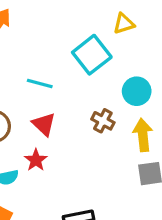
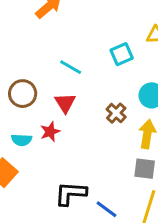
cyan square: (92, 55) -> (122, 54), size x0.7

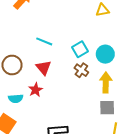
cyan square: (122, 54) -> (80, 49), moved

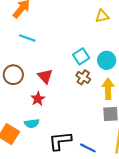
cyan line: (44, 41) -> (27, 38), moved
cyan semicircle: (16, 99) -> (32, 123), moved

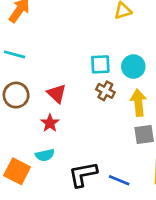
cyan line: (27, 38) -> (14, 54), moved
cyan square: (81, 56) -> (100, 64), turned 35

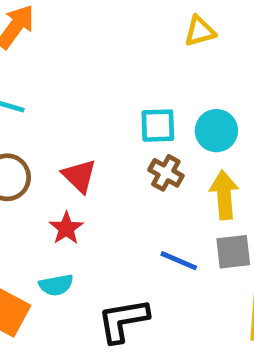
blue line: (119, 180) -> (179, 261), moved

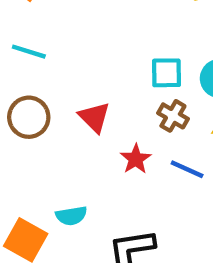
red star: (66, 228) -> (136, 159), moved
blue line: (179, 261) -> (187, 169), moved

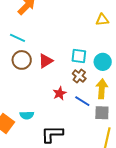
brown circle: (29, 117) -> (22, 60), moved
red triangle: (94, 117) -> (46, 61), moved, turned 35

